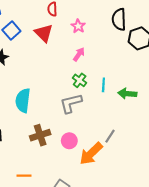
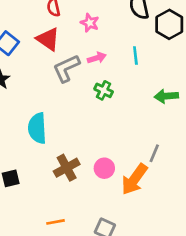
pink arrow: (79, 54) -> (97, 58), turned 48
cyan line: (103, 85) -> (135, 56), moved
gray L-shape: (71, 103) -> (66, 68), moved

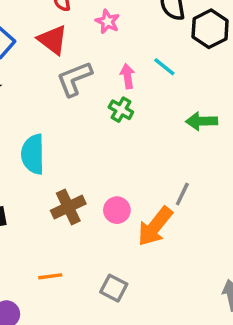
cyan line: (135, 56) -> (164, 67), turned -48
pink arrow: (97, 58) -> (128, 76), moved, turned -84

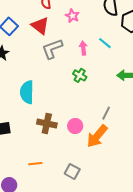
green cross: (121, 110) -> (80, 75), moved
gray line: (182, 194) -> (106, 113), moved
brown cross: (68, 207) -> (47, 124), turned 36

